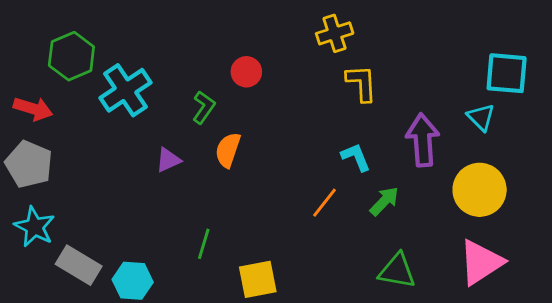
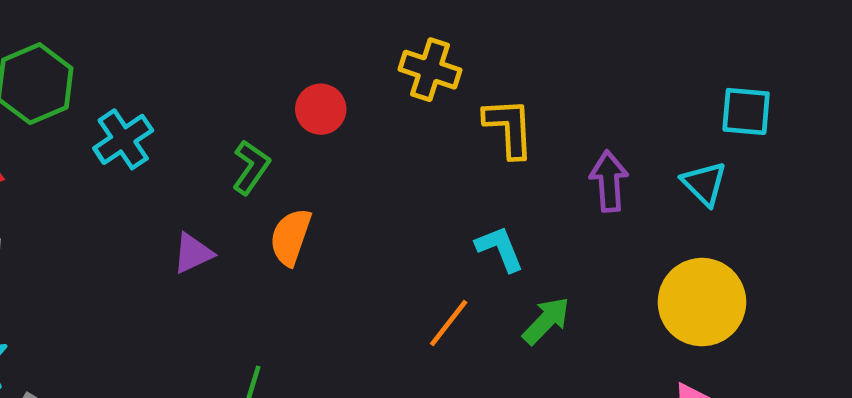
yellow cross: (335, 33) -> (430, 70), moved, turned 36
cyan square: (507, 73) -> (746, 111), size x0.7
cyan cross: (126, 90) -> (123, 139), size x0.7
purple arrow: (423, 140) -> (609, 181), moved, size x0.7

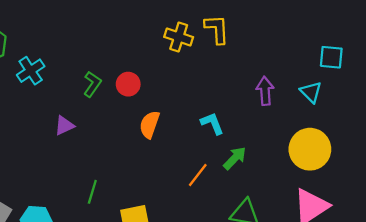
red circle: (321, 109) -> (128, 84), moved
yellow L-shape: (509, 128) -> (217, 29), moved
orange semicircle: (291, 237) -> (149, 125), moved
orange line: (449, 323) -> (198, 175), moved

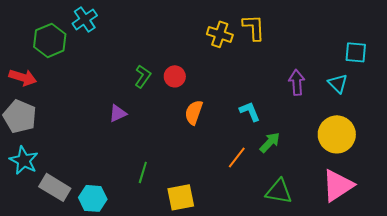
cyan cross: (31, 71) -> (85, 19), moved

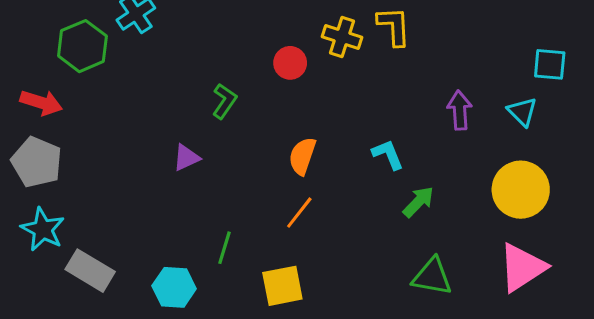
red circle: (175, 76) -> (290, 63), moved
orange line: (237, 157) -> (299, 213), moved
cyan hexagon: (93, 198) -> (174, 287), moved

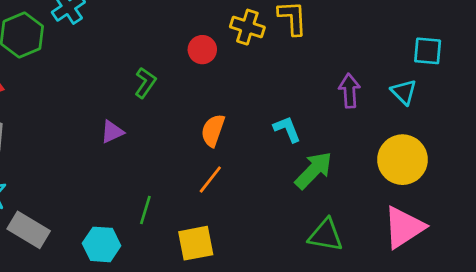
green arrow: (418, 202) -> (314, 170), size x1.4

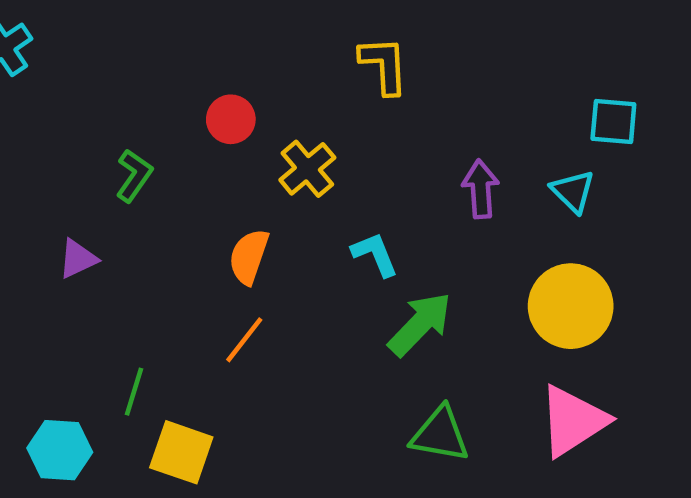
yellow cross: (247, 27) -> (307, 169), moved, turned 32
yellow square: (196, 243) -> (181, 452), moved, turned 30

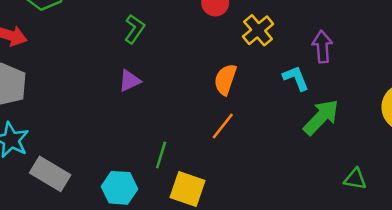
green L-shape: (134, 176) -> (135, 29), moved
purple arrow: (481, 189) -> (322, 47), moved
green triangle: (440, 434) -> (355, 179), moved, size x0.7

